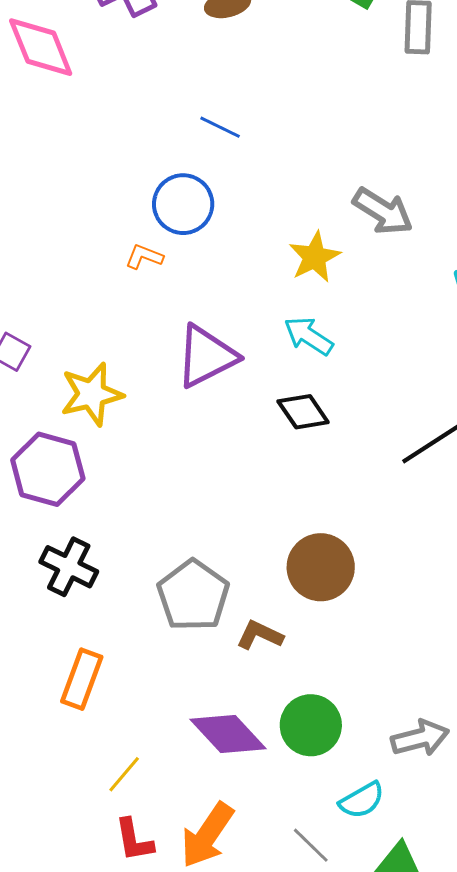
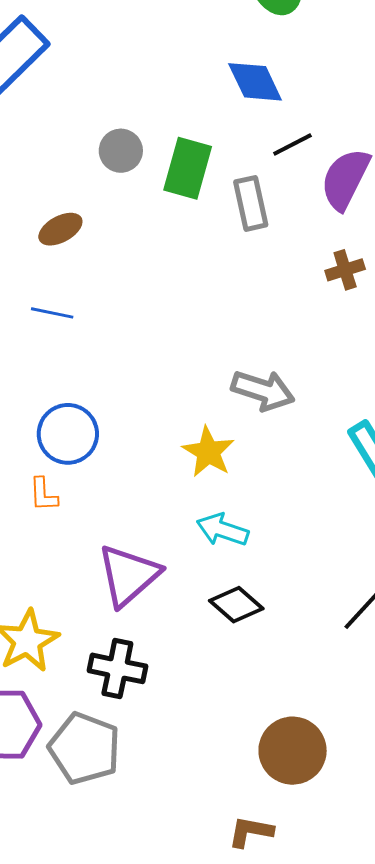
blue line: (220, 127) -> (52, 313), moved
orange L-shape: (144, 257) -> (43, 495), turned -99
black cross: (69, 567) -> (117, 668), moved
gray pentagon: (193, 595) -> (84, 748), moved

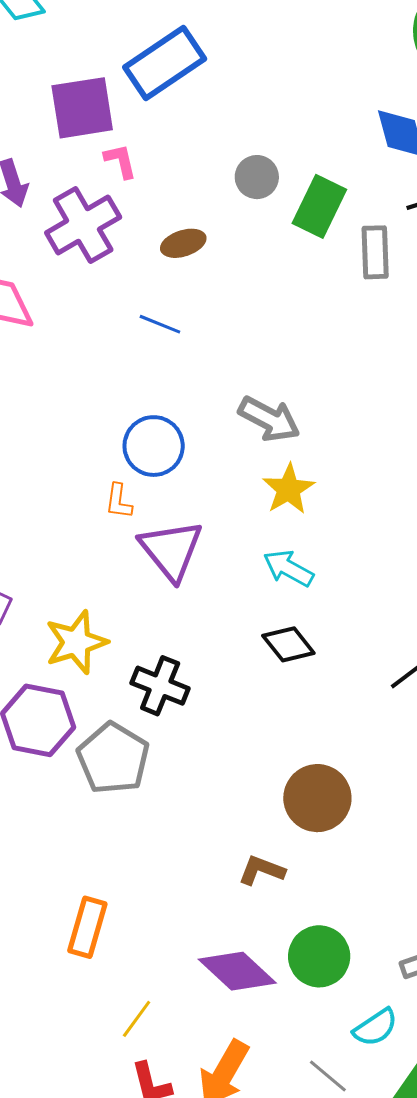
gray arrow: (263, 390) -> (269, 419), moved
purple triangle: (129, 575) -> (171, 550), moved, turned -38

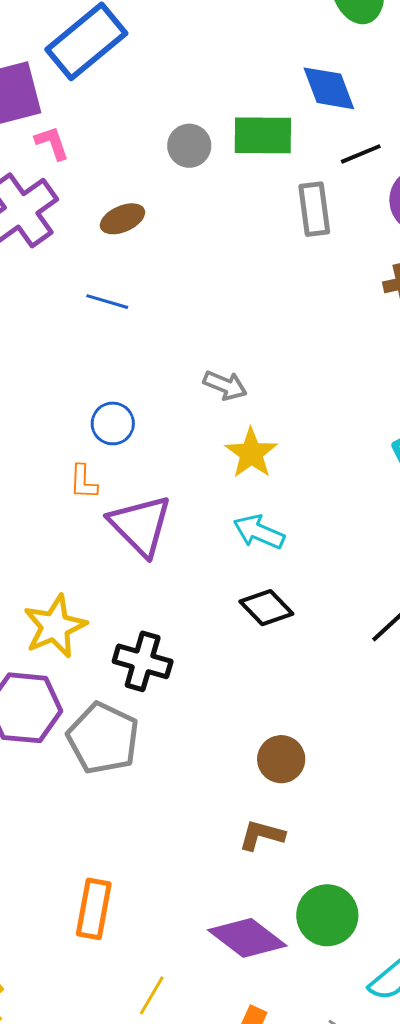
green rectangle: (319, 206) -> (263, 135), moved, turned 70
gray arrow: (269, 419) -> (225, 385), size x0.7
blue circle: (154, 446) -> (113, 423), size x0.7
brown circle: (317, 798) -> (281, 759), moved, size x0.7

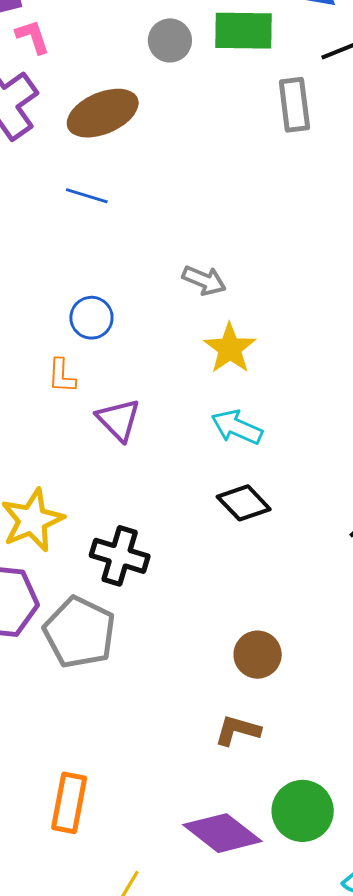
brown ellipse: (122, 219) -> (103, 113), size x1.6
purple triangle: (140, 525) -> (118, 420), size x0.7

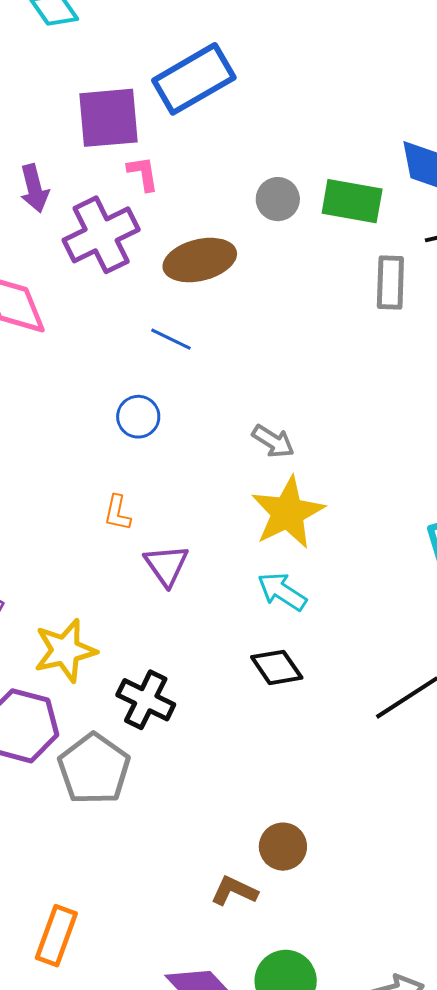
blue circle: (91, 318) -> (138, 417), moved
yellow star: (230, 348) -> (288, 513), size x1.4
brown circle: (258, 655) -> (283, 847), moved

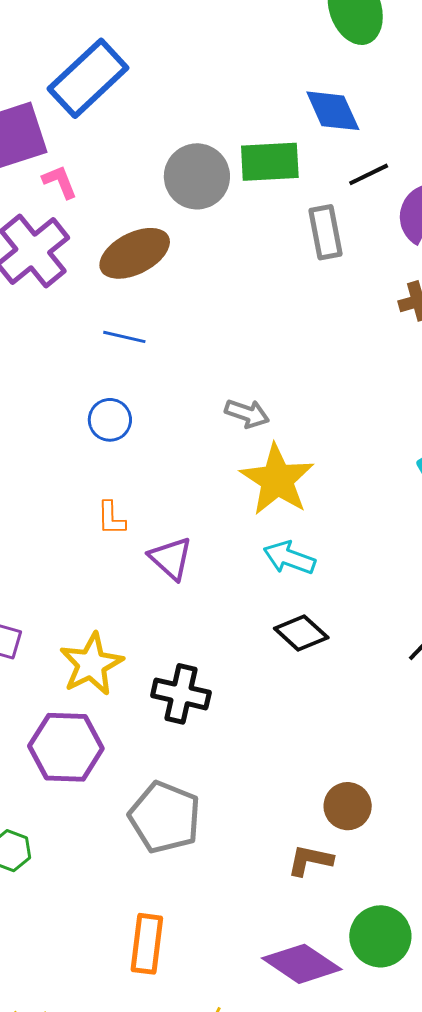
gray circle: (278, 199) -> (197, 176), size x1.5
gray pentagon: (94, 769) -> (165, 817), moved

